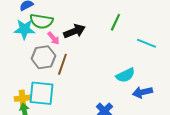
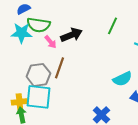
gray hexagon: (43, 57) -> (38, 75), moved

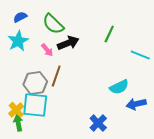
green semicircle: (38, 25) -> (53, 24), moved, turned 35
cyan star: (21, 33) -> (18, 41), turned -30
yellow cross: (19, 102) -> (16, 110), turned -35

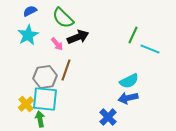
green line: (109, 34) -> (133, 35), moved
blue arrow: (136, 104) -> (128, 98), moved
green arrow: (18, 123) -> (40, 119), moved

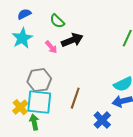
green semicircle: (63, 18) -> (57, 21), size x0.7
brown line: (66, 70) -> (75, 98), moved

